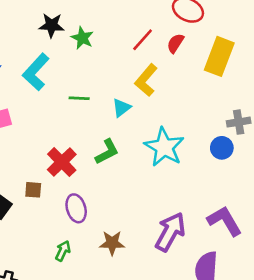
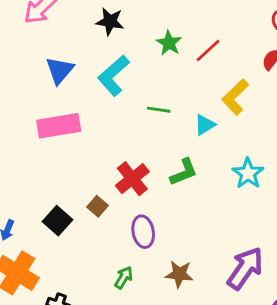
black star: (52, 25) -> (110, 21), moved
red line: (143, 40) -> (208, 51), moved
cyan star: (164, 147) -> (248, 173), size x0.7
brown square: (33, 190) -> (98, 206), turned 30

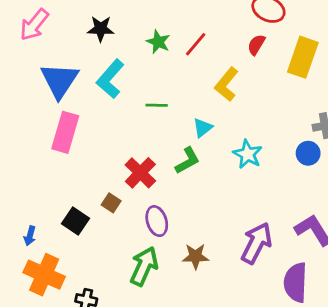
blue triangle: (60, 70) -> (60, 80), size x1.4
cyan triangle: (205, 125) -> (203, 128), moved
pink rectangle: (59, 126) -> (65, 132), turned -57
green arrow: (124, 278) -> (144, 266), size x1.8

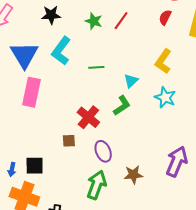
yellow L-shape: (227, 84) -> (163, 61), moved
brown square: (111, 203) -> (69, 141), turned -32
black square: (75, 221) -> (35, 166), moved, turned -30

